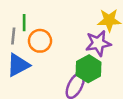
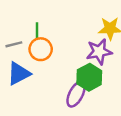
green line: (24, 23) -> (37, 31), moved
gray line: (13, 36) -> (14, 44), turned 70

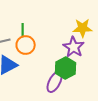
purple star: (99, 52) -> (74, 47), turned -30

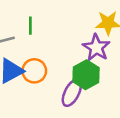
orange circle: (26, 45) -> (34, 71), moved

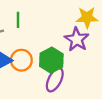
green hexagon: (86, 75) -> (51, 60), moved

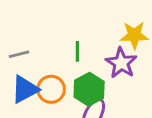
green line: (18, 20) -> (77, 51), moved

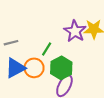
green line: (77, 51) -> (47, 49), moved, turned 32
purple star: (121, 63) -> (75, 31), moved

